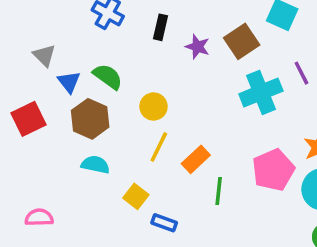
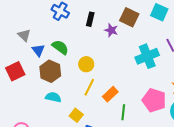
brown square: (242, 41) -> (129, 17), moved, turned -30
pink pentagon: (273, 170) -> (154, 100), turned -30

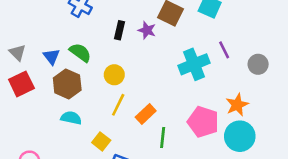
black rectangle: (90, 19) -> (119, 30), moved
gray triangle: (24, 35) -> (18, 53), moved

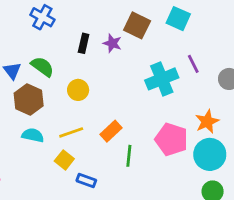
yellow line: (118, 105) -> (71, 132), moved, turned 45

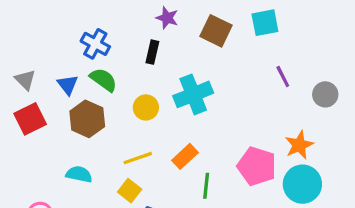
blue cross: (42, 17) -> (95, 44), moved
cyan square: (178, 19) -> (265, 23), turned -35
purple star: (112, 43) -> (167, 18), moved
cyan cross: (162, 79) -> (193, 94), moved
cyan semicircle: (33, 135) -> (79, 174), moved

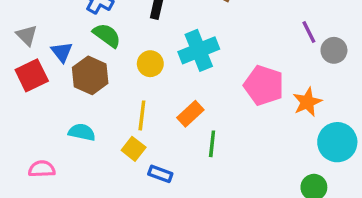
purple line: (283, 76) -> (309, 32), moved
blue triangle: (68, 85) -> (62, 52), moved
yellow line: (138, 158) -> (142, 115), turned -64
pink pentagon: (257, 166) -> (264, 85), moved
cyan circle: (302, 184) -> (337, 142), moved

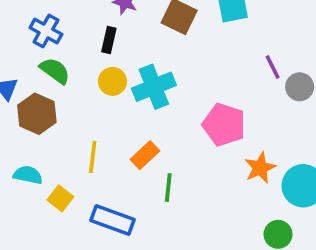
yellow circle: (150, 64) -> (112, 81), moved
orange star: (307, 102) -> (260, 168), moved
yellow square: (134, 149) -> (60, 198), moved
blue rectangle: (160, 174) -> (112, 220), size x1.6

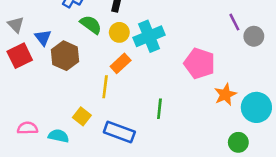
green semicircle: (55, 71) -> (91, 25), moved
orange rectangle: (145, 155) -> (121, 63), moved
cyan semicircle: (28, 175) -> (58, 136), moved

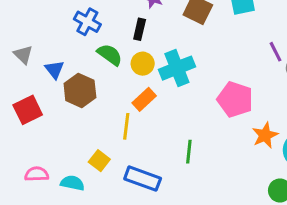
red square: (20, 56) -> (28, 110), moved

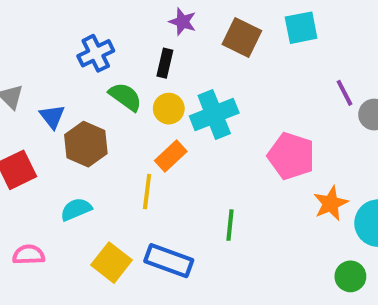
blue cross: (87, 22) -> (96, 53), turned 35
yellow square: (99, 161) -> (112, 263), moved, size x1.4
cyan semicircle: (72, 183) -> (76, 209), moved, turned -35

